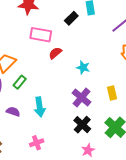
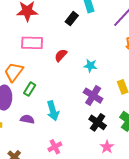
pink rectangle: (41, 35) -> (32, 43), moved

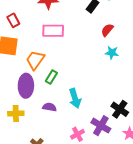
red semicircle: (61, 55) -> (107, 30), moved
purple cross: (93, 96) -> (101, 126), moved

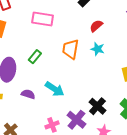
orange trapezoid: (35, 60) -> (70, 49), moved, turned -35
green rectangle: (51, 77) -> (35, 57), moved
cyan arrow: (75, 98) -> (55, 89), turned -48

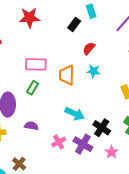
pink rectangle: (43, 19) -> (36, 64), moved
cyan arrow: (55, 89) -> (75, 114), moved
pink cross: (52, 125) -> (59, 142), moved

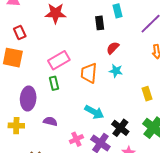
black rectangle: (74, 24) -> (100, 23), turned -48
pink rectangle: (36, 64) -> (59, 60), turned -35
green rectangle: (33, 88) -> (54, 83), turned -48

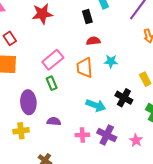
red semicircle: (113, 48) -> (93, 41), moved, turned 48
black cross: (120, 128) -> (124, 98), moved
pink cross: (76, 139) -> (82, 135), turned 32

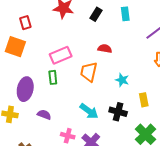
black rectangle: (87, 17) -> (96, 14), moved, turned 32
cyan star: (111, 61) -> (122, 80), moved
black cross: (124, 98) -> (118, 112), turned -30

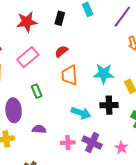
red semicircle: (105, 49) -> (61, 51), moved, turned -32
pink rectangle: (61, 55) -> (28, 57), moved
cyan star: (122, 80) -> (104, 74), size x1.5

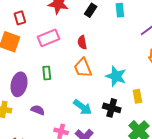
red semicircle: (61, 51) -> (82, 42), turned -80
orange trapezoid: (69, 75) -> (83, 68), turned -35

